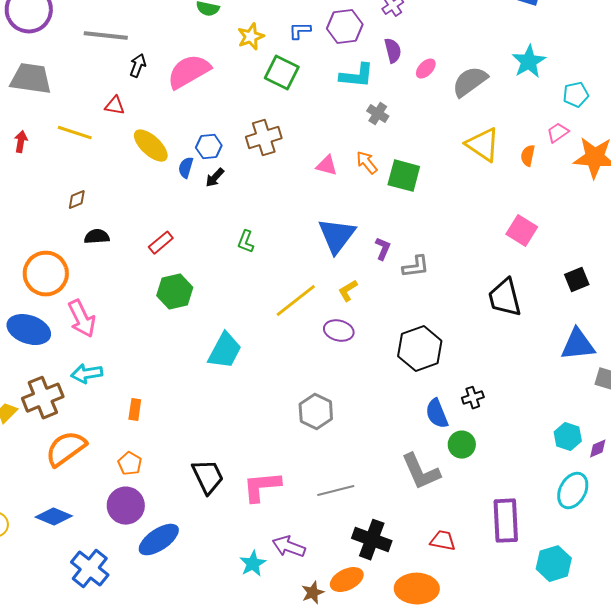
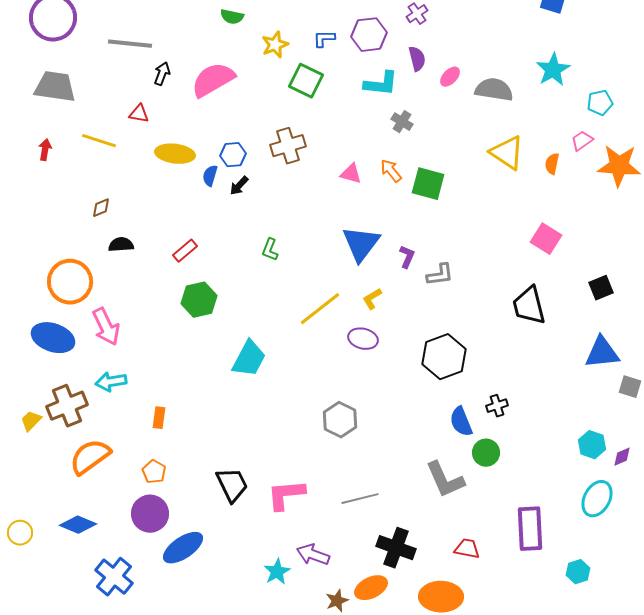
gray semicircle: (470, 82) -> (494, 90), turned 45
yellow ellipse: (151, 146) -> (175, 154), turned -36
cyan hexagon: (554, 564) -> (578, 572), size x0.7

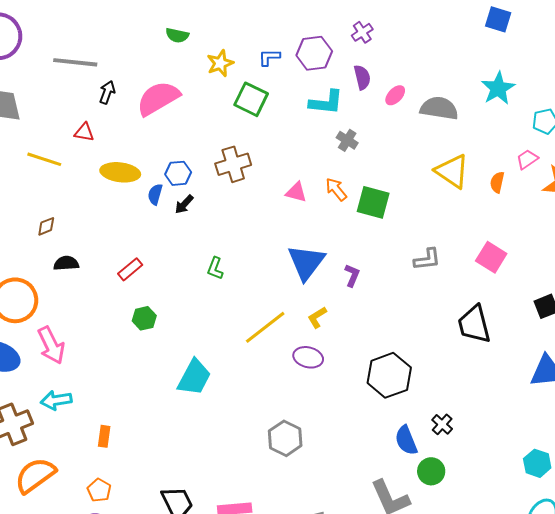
gray L-shape: (440, 275) -> (427, 259), moved
green hexagon: (199, 300) -> (144, 318), size x0.7
black cross: (497, 406) -> (442, 424), turned -30

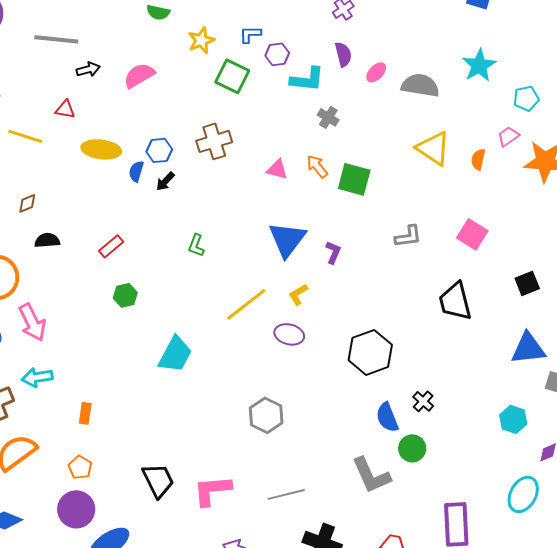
purple hexagon: (314, 53) -> (277, 54), moved, size x0.7
black arrow: (107, 92) -> (88, 69), turned 55
pink semicircle: (158, 98) -> (139, 75), size x0.7
cyan hexagon: (537, 463) -> (513, 419), moved

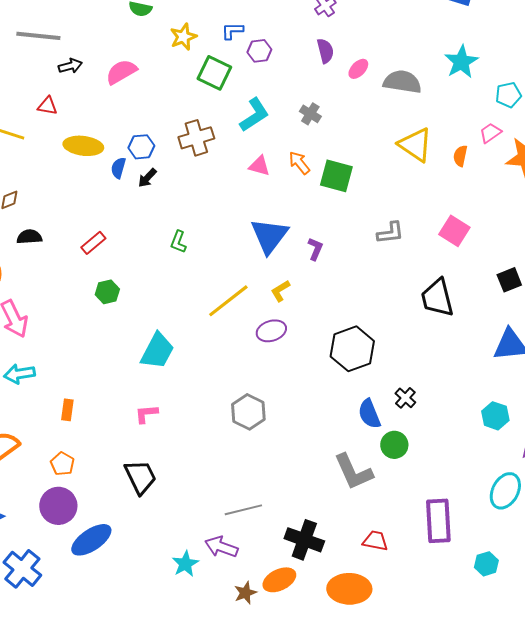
cyan L-shape: (307, 79) -> (254, 115), moved, turned -39
purple ellipse: (289, 334) -> (271, 331), turned -32
pink L-shape: (212, 490) -> (146, 414), moved, size x0.6
gray line: (286, 494) -> (243, 510), moved

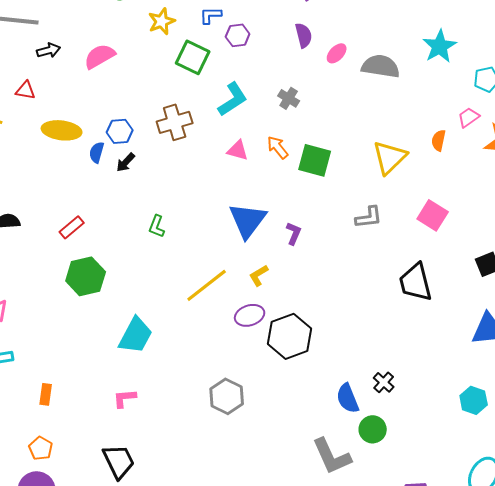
yellow triangle: (415, 145) -> (390, 157), moved, turned 42
green hexagon: (107, 292) -> (86, 276), size x1.6
black hexagon: (352, 349) -> (290, 336), moved

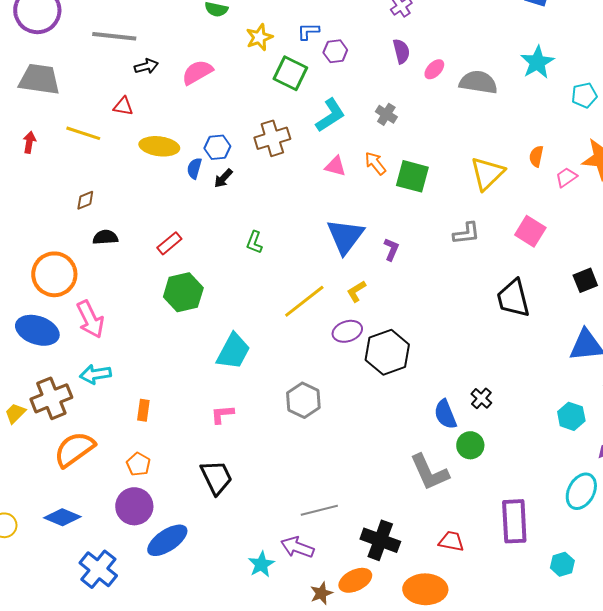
pink trapezoid: (469, 117) -> (566, 177), moved
gray hexagon: (227, 396) -> (303, 400), moved

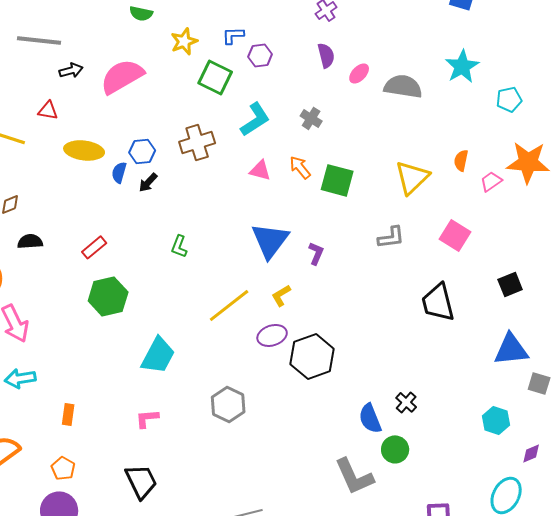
pink semicircle: (197, 72) -> (122, 76), size x1.4

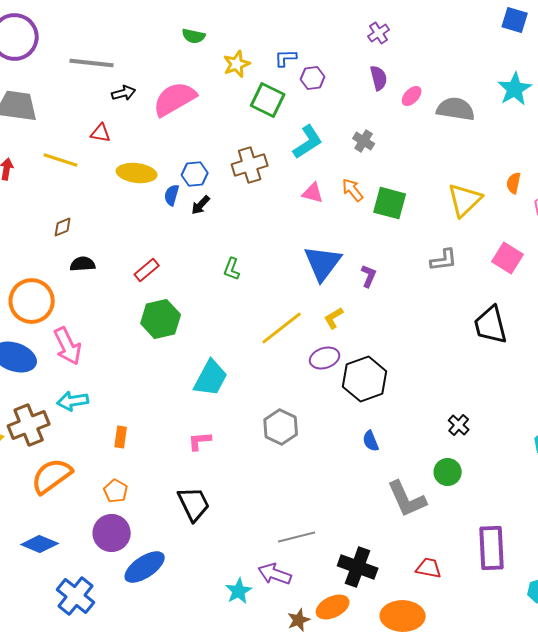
blue semicircle: (370, 418) -> (371, 441), moved, size x0.7

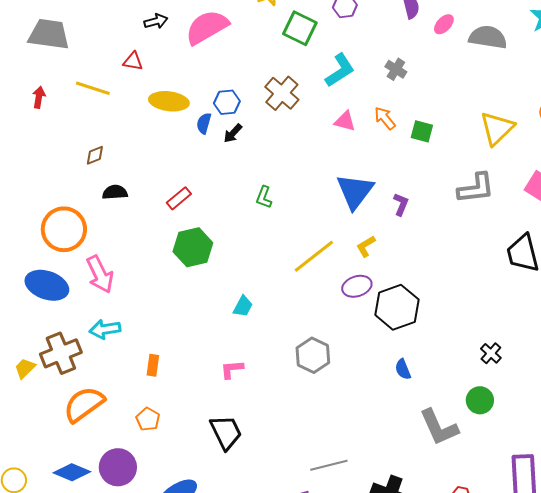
brown cross: (250, 165) -> (282, 93), turned -32
green square: (390, 203) -> (422, 131), size x0.7
gray L-shape: (444, 260) -> (476, 188), size x1.4
cyan trapezoid: (211, 378) -> (243, 306), size x0.6
purple circle: (112, 533) -> (118, 467), moved

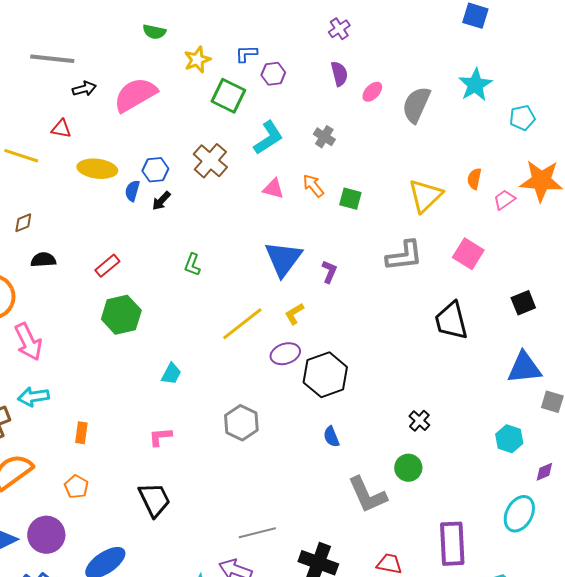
gray semicircle: (488, 37) -> (416, 105), turned -75

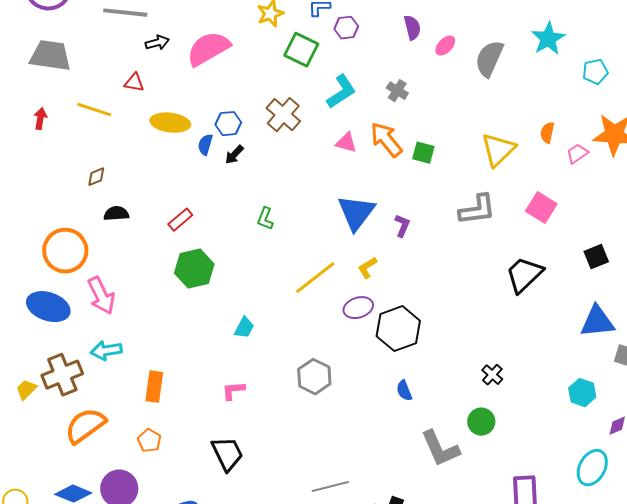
orange arrow: (313, 186) -> (386, 140), size x1.5
black trapezoid: (451, 321) -> (524, 275), turned 60
orange rectangle: (81, 433) -> (154, 387), size x1.4

